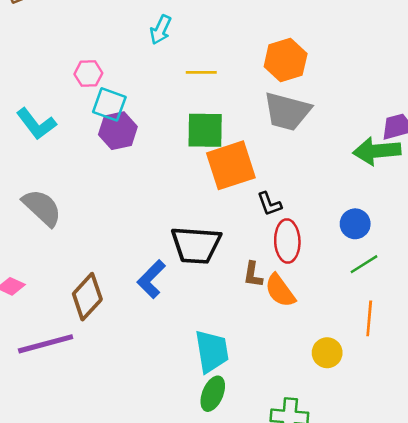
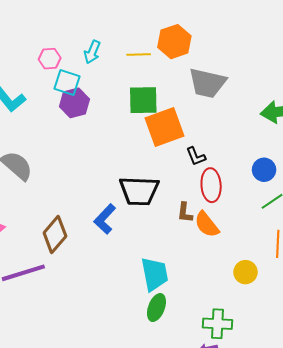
cyan arrow: (161, 30) -> (92, 52), moved
orange hexagon: (286, 60) -> (174, 42), moved

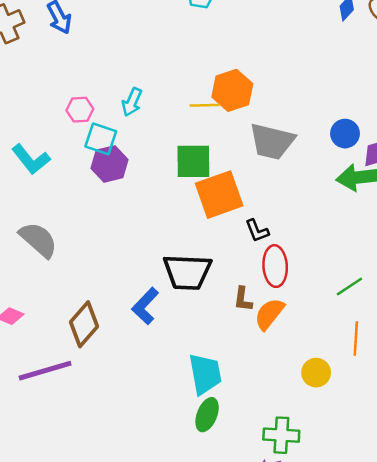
yellow line: (139, 55) -> (205, 105), moved
blue circle: (264, 170) -> (345, 134), moved
orange semicircle: (207, 224) -> (269, 314), turned 76

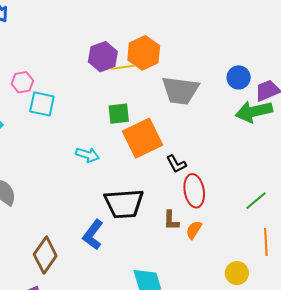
cyan arrow: (132, 102) -> (87, 155), moved, turned -90
green square: (193, 161) -> (119, 114), size x0.7
purple hexagon: (110, 164) -> (103, 57), moved
orange semicircle: (269, 314) -> (194, 230), size x0.7

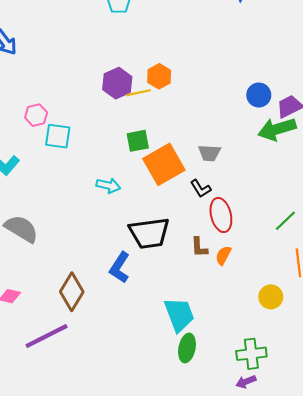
orange hexagon: (144, 53) -> (159, 76), size x0.7
gray trapezoid: (180, 90) -> (209, 153), moved, size x0.6

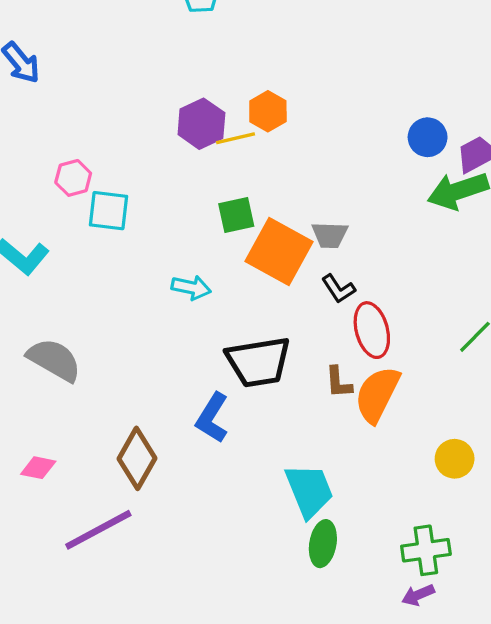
gray trapezoid: (209, 153) -> (330, 235), moved
orange square: (164, 164) -> (279, 252), turned -30
orange semicircle: (223, 255) -> (377, 394), size x1.8

